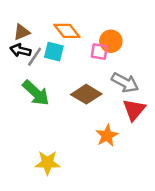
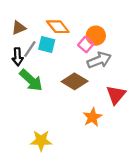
black arrow: (20, 50) -> (18, 57), moved, turned -108
pink square: (99, 52) -> (86, 45), turned 32
gray arrow: (125, 83) -> (99, 60), moved, turned -50

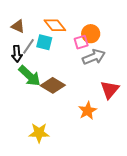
brown triangle: (19, 28) -> (18, 26), turned 48
pink square: (86, 45) -> (81, 42), turned 32
brown diamond: (75, 81) -> (53, 85), moved

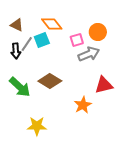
orange circle: (91, 34) -> (98, 32), moved
cyan square: (44, 42) -> (42, 40), turned -35
green arrow: (30, 76) -> (20, 87), moved
red triangle: (110, 90) -> (104, 85), turned 36

